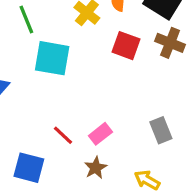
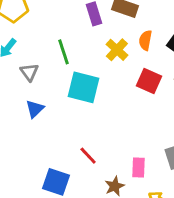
pink rectangle: (100, 134) -> (138, 168), moved, turned -54

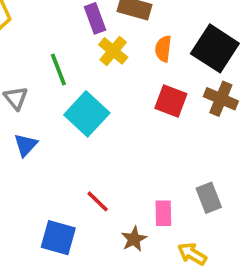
yellow cross: (117, 50) -> (113, 51), moved
cyan square: (84, 87) -> (87, 114), turned 32

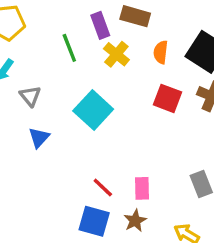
green line: (58, 69) -> (69, 48), moved
pink rectangle: (163, 213) -> (142, 188), moved
blue square: (58, 238) -> (94, 221), moved

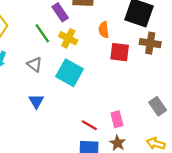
orange semicircle: (161, 52) -> (104, 30), moved
yellow cross: (116, 54) -> (68, 38), moved
gray triangle: (30, 96) -> (35, 64), moved

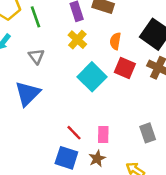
green line: (42, 33) -> (36, 17), moved
cyan square: (69, 73) -> (92, 77), moved
blue triangle: (36, 101) -> (28, 94), size x1.6

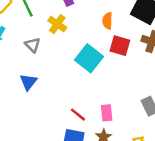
yellow cross: (77, 40) -> (57, 24), moved
blue triangle: (28, 94) -> (28, 82), size x0.7

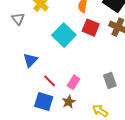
blue triangle: (28, 82) -> (30, 60), moved
pink rectangle: (107, 113) -> (74, 82), turned 32

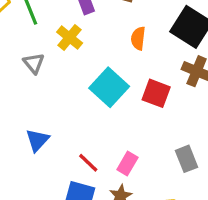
red square: (91, 28) -> (156, 93), moved
blue triangle: (30, 60) -> (37, 140), moved

